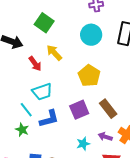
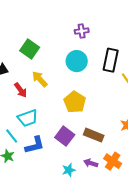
brown rectangle: (108, 109) -> (94, 135), turned -30
purple square: (79, 110) -> (65, 136), turned -30

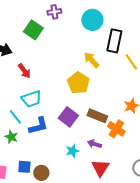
purple cross: (82, 31) -> (54, 12), moved
cyan circle: (77, 61) -> (92, 20), moved
yellow arrow: (40, 79) -> (91, 60), moved
orange cross: (113, 161) -> (116, 129), moved

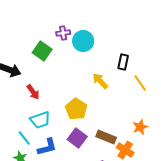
cyan circle: (92, 20) -> (83, 41), moved
black rectangle: (114, 41) -> (123, 62), size x0.7
yellow pentagon: (78, 83) -> (76, 109), moved

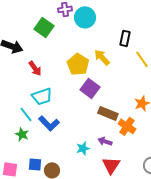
yellow pentagon: (76, 109) -> (78, 64), moved
purple square: (77, 138) -> (90, 88), moved
blue L-shape: (47, 147) -> (49, 123), turned 60

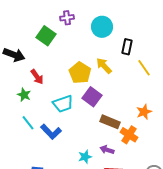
cyan circle: (85, 17) -> (102, 27), moved
cyan trapezoid: (42, 96) -> (63, 104), moved
green star: (22, 134) -> (24, 95), moved

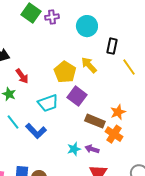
green square: (46, 36) -> (31, 13), moved
orange star: (144, 112) -> (118, 112), moved
cyan star: (85, 157) -> (74, 149), moved

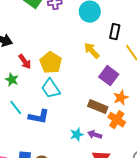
yellow pentagon: (65, 72) -> (51, 63), moved
purple square: (77, 96) -> (109, 76), moved
cyan trapezoid: (48, 103) -> (51, 89), turned 75
blue L-shape: (36, 131) -> (39, 117), turned -35

